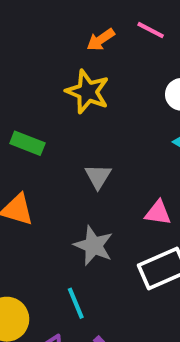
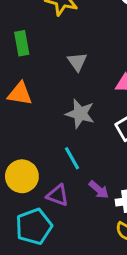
green rectangle: (27, 143) -> (22, 43), turned 65

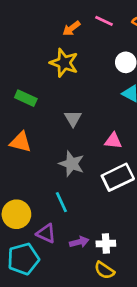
green rectangle: (22, 43) -> (26, 98), turned -60
purple arrow: (99, 190) -> (79, 242), moved, turned -60

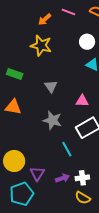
cyan line: (61, 202) -> (67, 149), moved
purple triangle: (46, 233) -> (37, 174), turned 42

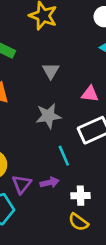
gray star: (52, 120) -> (48, 116), turned -30
purple arrow: (62, 178) -> (50, 182), moved

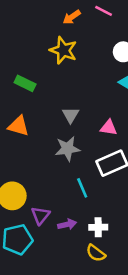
gray triangle: (51, 71) -> (71, 115), moved
purple arrow: (50, 182) -> (67, 224), moved

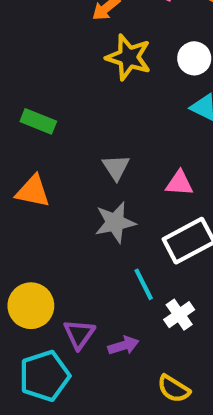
yellow star: (63, 50) -> (129, 57), moved
white cross: (98, 227) -> (179, 315), moved, turned -30

